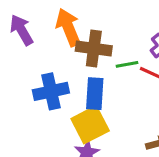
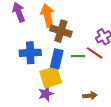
green line: (127, 64) -> (78, 56), moved

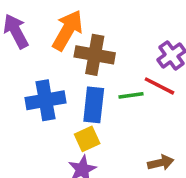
orange arrow: (48, 15) -> (68, 30), turned 50
yellow square: (51, 77) -> (87, 139), size x0.6

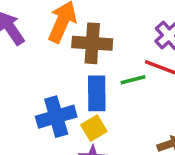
blue cross: (45, 100) -> (56, 117), moved

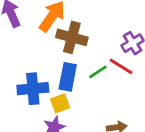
green line: (133, 80) -> (98, 72), turned -30

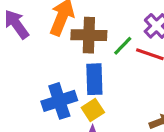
green line: (98, 72) -> (123, 46), moved

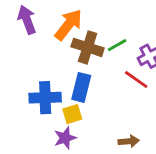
green line: (123, 46) -> (117, 45), moved

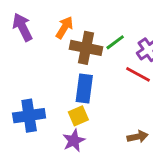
orange arrow: (68, 25) -> (64, 27), size x0.7
blue cross: (45, 98) -> (29, 116), moved

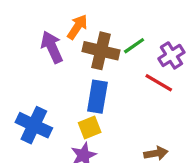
purple arrow: (22, 27) -> (52, 47), moved
blue cross: (29, 116) -> (34, 125), turned 32

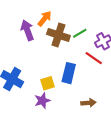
blue rectangle: (97, 97) -> (69, 73), moved

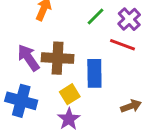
purple arrow: (27, 30) -> (28, 58), moved
brown cross: (58, 35) -> (58, 58), moved

